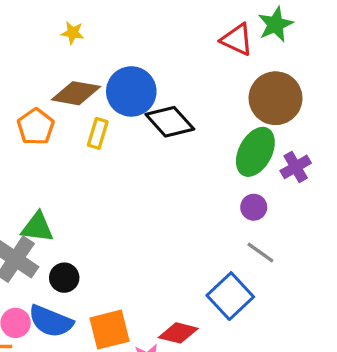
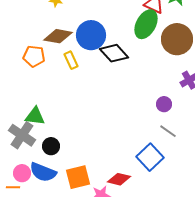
orange pentagon: (36, 127) -> (34, 56), turned -30
yellow rectangle: (98, 133) -> (71, 60), turned -42
green ellipse: (255, 152) -> (146, 24), moved

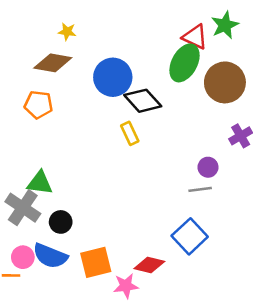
brown diamond: (58, 36) -> (53, 63), moved
yellow rectangle: (71, 60) -> (130, 133), moved
gray line: (168, 131) -> (200, 189), moved, turned -42

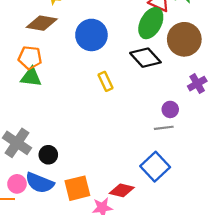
black diamond: (143, 101) -> (145, 58), moved
green triangle: (40, 183) -> (31, 77), moved

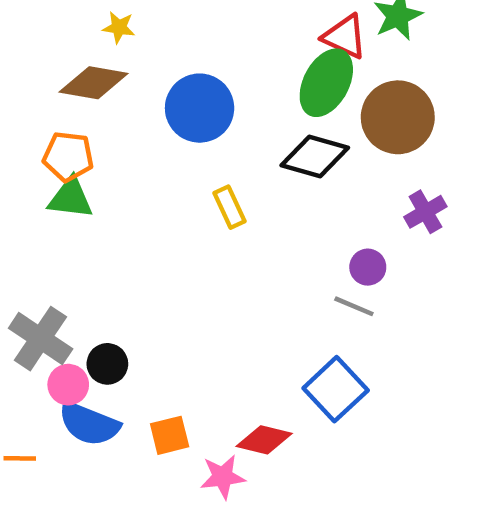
black diamond: (145, 58) -> (315, 156), turned -32
gray line: (164, 128) -> (354, 306), turned 30
pink circle: (17, 184) -> (68, 385), moved
orange square: (77, 188) -> (170, 435), size x0.7

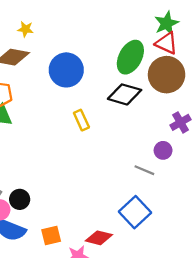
red triangle: (345, 37) -> (167, 43), moved
purple circle: (368, 267) -> (163, 150), moved

